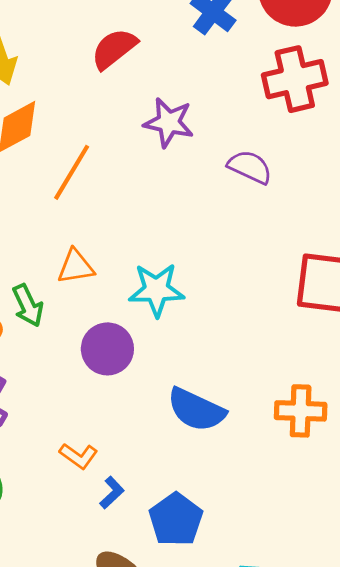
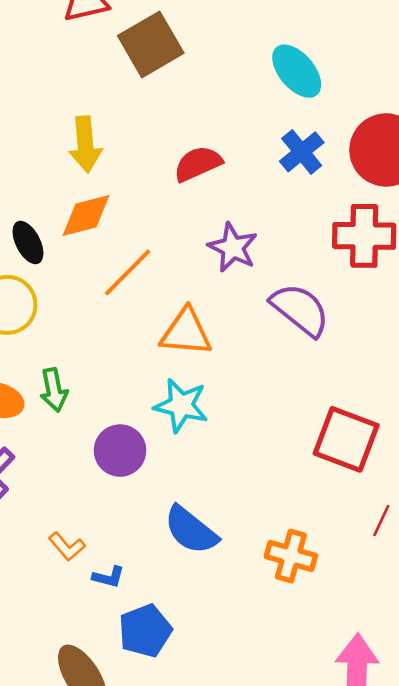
purple semicircle: (250, 167) -> (300, 310), size x1.4
orange triangle: (76, 267) -> (186, 332), moved, size x1.4
blue L-shape: (112, 493) -> (108, 577), moved, turned 44

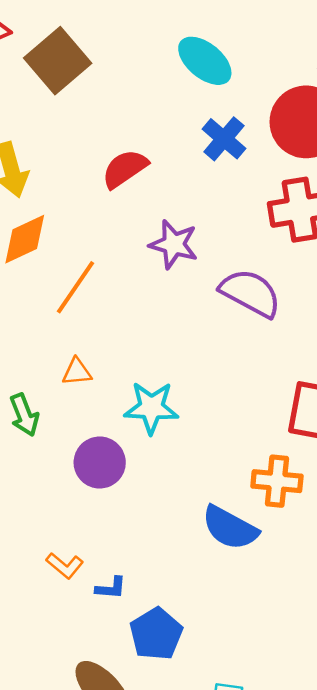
orange triangle: (186, 332) -> (77, 372), moved, size x0.6
blue semicircle: (191, 530) -> (230, 528), moved
orange cross: (291, 556) -> (277, 481), moved

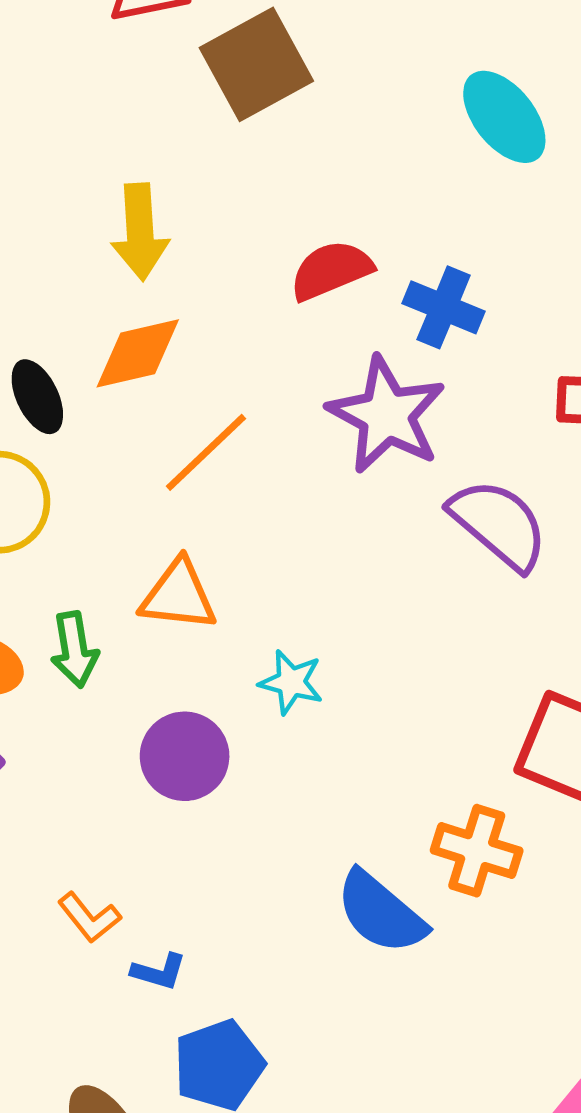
blue cross: (224, 139) -> (444, 307), moved, turned -30
purple star: (174, 244) -> (387, 415), size x1.4
orange triangle: (77, 372) -> (178, 595), size x1.5
cyan star: (151, 408) -> (291, 682), size x0.7

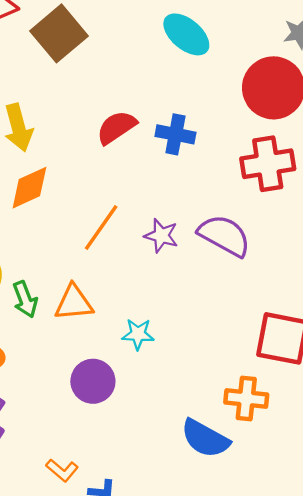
purple star: (387, 415) -> (161, 236), moved, size x0.6
orange line: (206, 452) -> (101, 228), moved
green arrow: (74, 650) -> (25, 299), moved

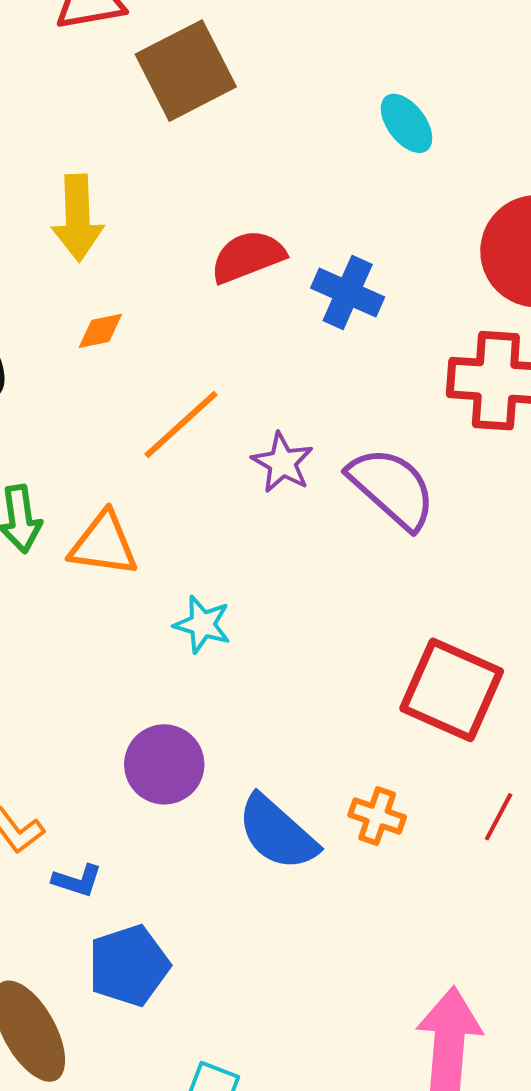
cyan ellipse: (186, 34) -> (407, 123), size x0.7
orange diamond: (29, 188) -> (100, 331), moved, size x0.6
purple circle: (93, 381) -> (164, 764), moved
orange cross: (246, 398) -> (377, 816), moved, size x0.7

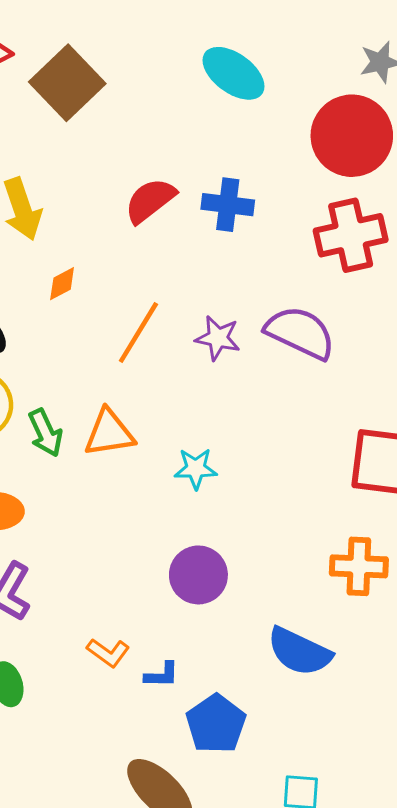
cyan ellipse: (407, 123) -> (233, 73), size x1.4
orange cross: (377, 816) -> (359, 566), size x1.4
blue semicircle: (277, 833) -> (299, 652), moved

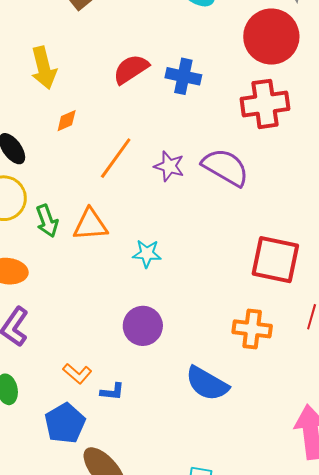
blue pentagon: (216, 724) -> (65, 423), moved

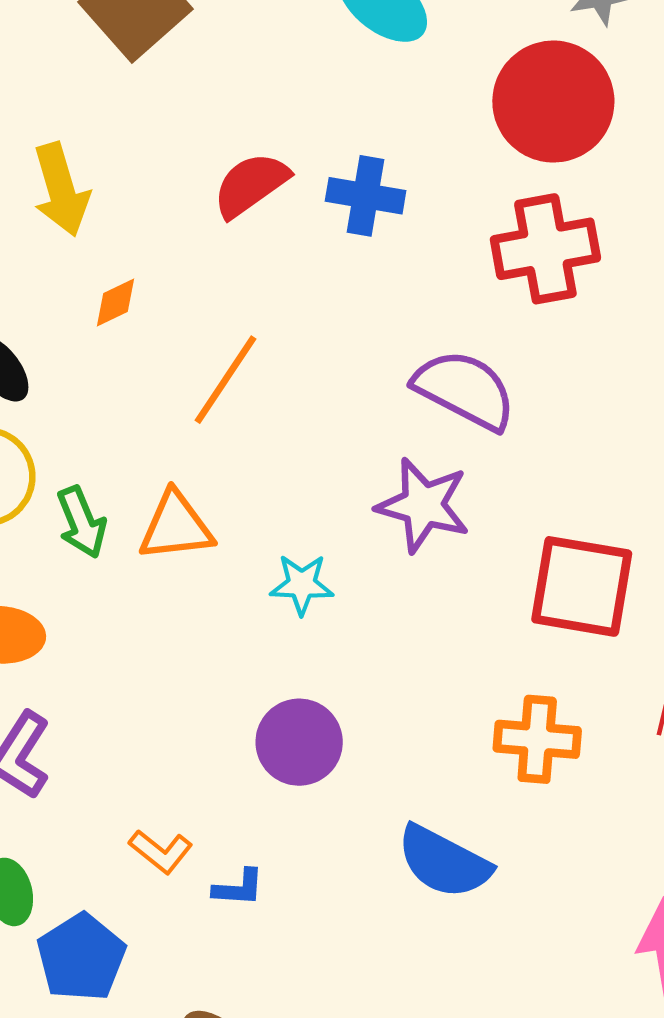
purple star: (169, 166) -> (423, 505), moved, size x1.4
blue pentagon: (65, 423) -> (81, 957), moved

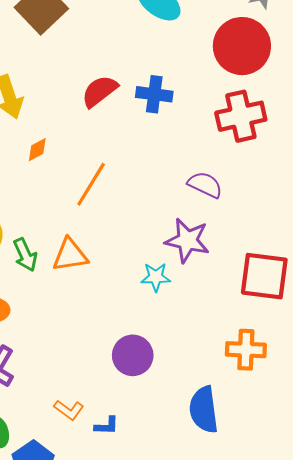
purple semicircle: (465, 390) -> (205, 185), size x0.7
cyan star: (302, 584) -> (156, 277), moved
blue semicircle: (444, 862) -> (204, 410), turned 57

